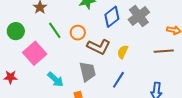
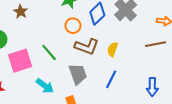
green line: (55, 30) -> (49, 52), moved
orange circle: (78, 33) -> (73, 26), moved
pink square: (35, 53) -> (20, 61), turned 30

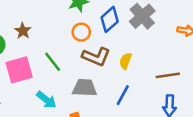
brown star: (21, 12) -> (23, 31), moved
brown line: (156, 44) -> (168, 75), moved
gray trapezoid: (78, 74) -> (85, 88), turned -70

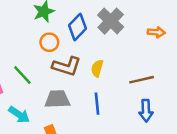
blue line: (123, 95) -> (97, 104), turned -30

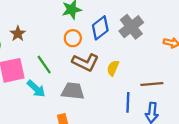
blue line: (97, 104) -> (128, 102), moved
cyan arrow: (19, 115) -> (36, 89), moved

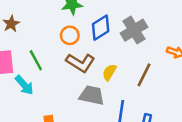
brown line: (152, 84) -> (144, 75), moved, turned -65
gray trapezoid: (73, 91) -> (92, 95), moved

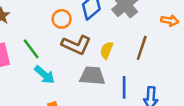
cyan arrow: (24, 85) -> (45, 75), moved

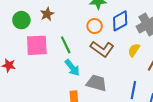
yellow semicircle: (107, 50) -> (134, 50), moved
gray trapezoid: (92, 76) -> (96, 83), moved

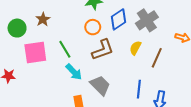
brown L-shape: (102, 49) -> (103, 50), turned -50
gray trapezoid: (96, 83) -> (100, 85), turned 35

